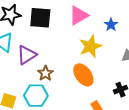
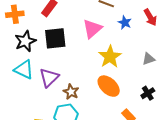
blue star: (111, 25) -> (125, 23), moved

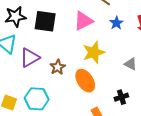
gray triangle: (149, 59) -> (131, 64), turned 32
brown star: (71, 92) -> (58, 67), moved

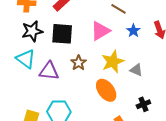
purple triangle: (30, 58) -> (49, 71), turned 40
gray triangle: (131, 64) -> (136, 70), moved
brown star: (58, 67) -> (79, 63), moved

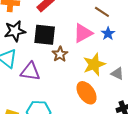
blue star: (133, 31) -> (108, 34), moved
brown star: (79, 63) -> (60, 54), moved

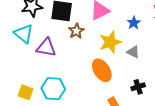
blue star: (108, 34) -> (134, 23), moved

